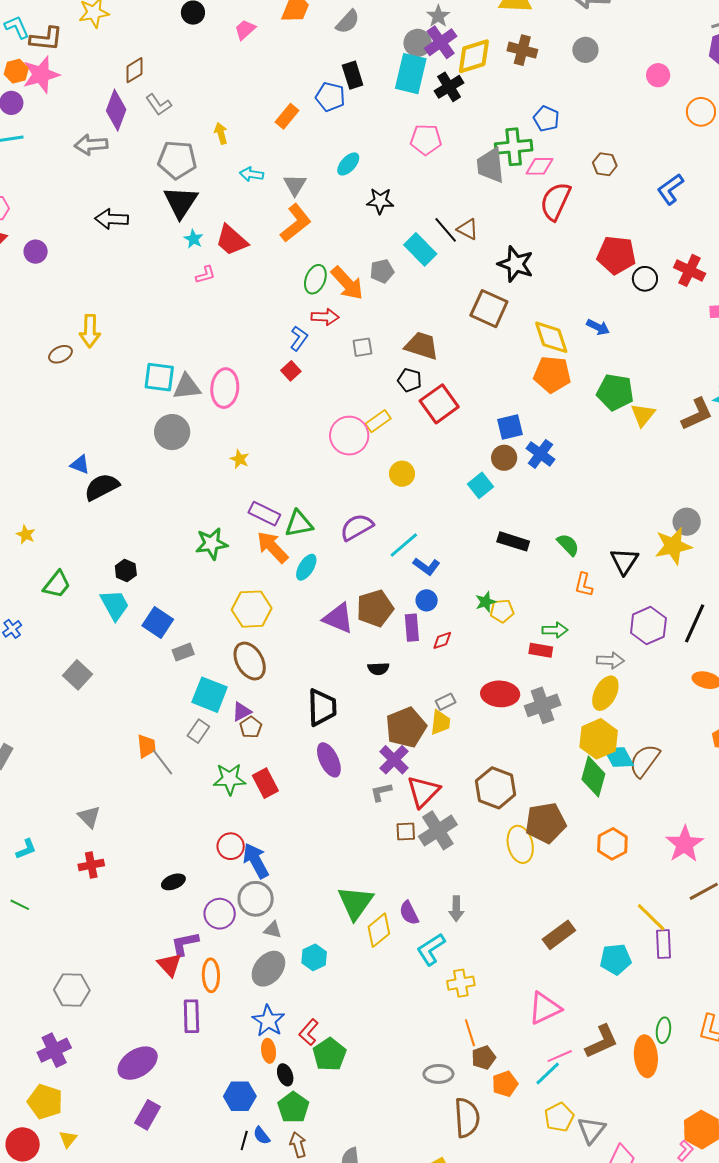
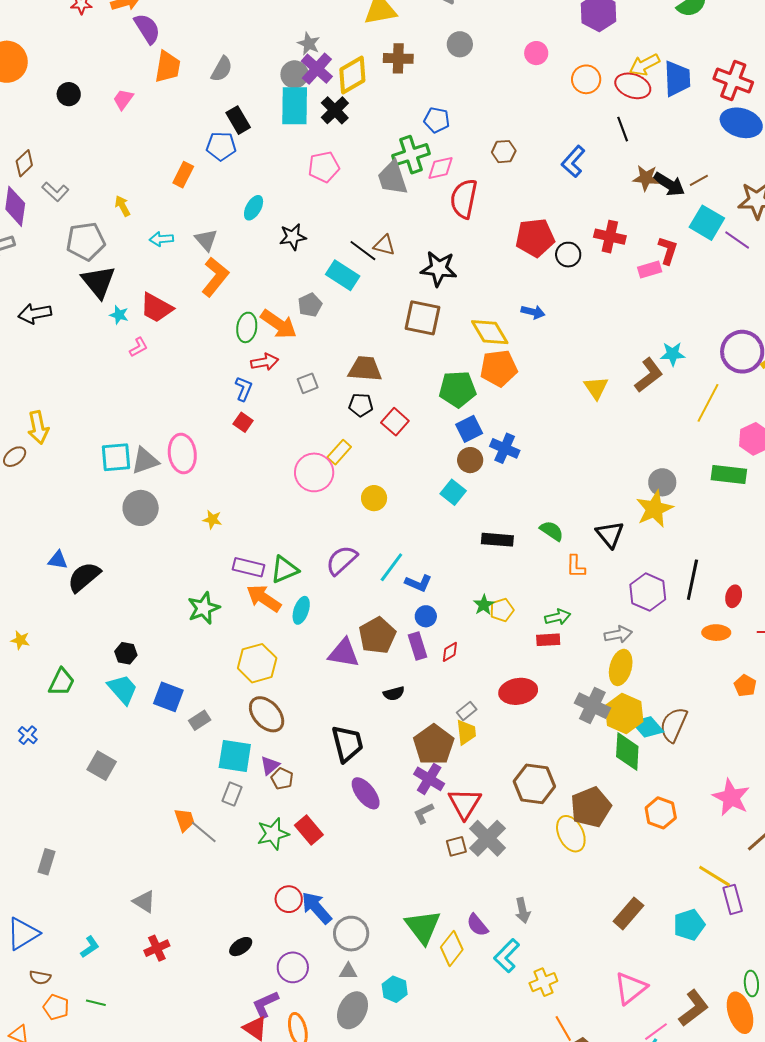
green pentagon: (615, 392) -> (458, 389), moved
red square: (439, 404) -> (395, 422), size x0.7
gray cross: (543, 705) -> (592, 706), moved, turned -32
gray circle: (256, 899) -> (351, 934), moved

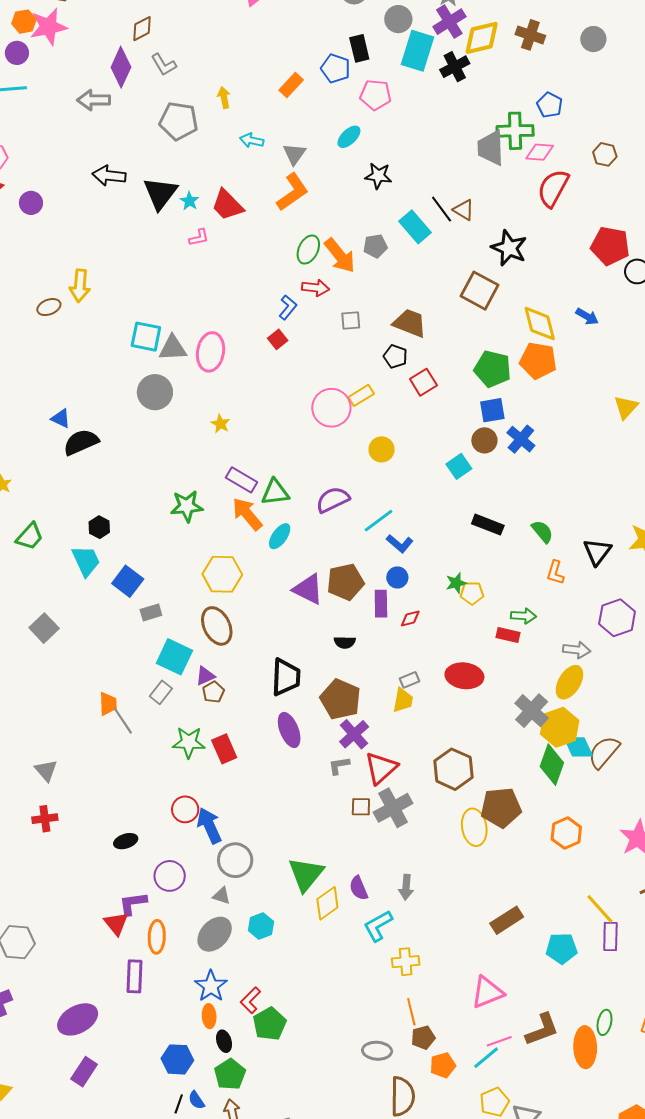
gray circle: (294, 74) -> (398, 19), moved
pink pentagon: (324, 167) -> (376, 95), moved
black triangle: (98, 282) -> (160, 193), moved
brown pentagon: (434, 745) -> (340, 699), moved, turned -30

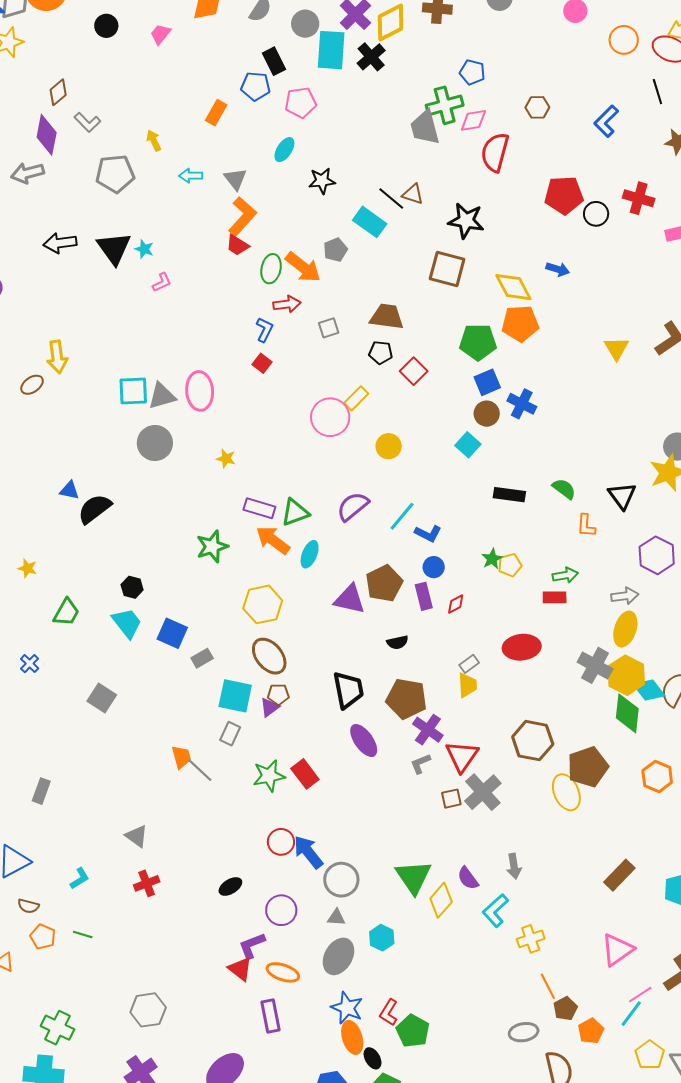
red trapezoid: (227, 205) -> (237, 245), moved, size x0.7
brown pentagon: (213, 692) -> (278, 694), moved, turned -30
orange ellipse: (157, 937) -> (283, 972), turned -60
orange ellipse: (209, 1016) -> (352, 1037), size x1.4

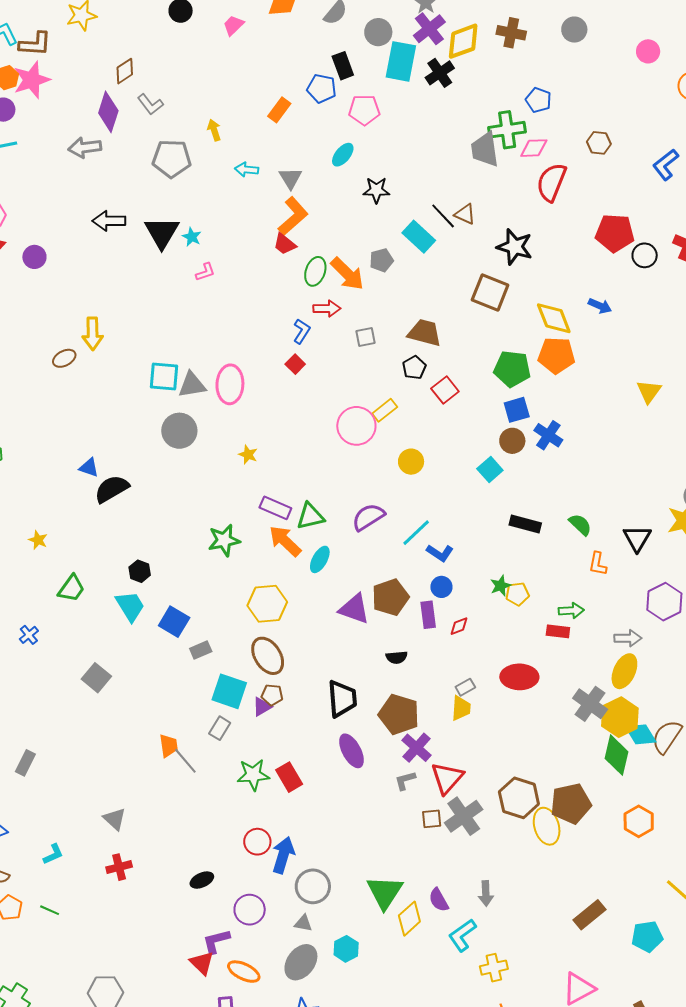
black pentagon: (381, 353) -> (414, 368), turned 30
brown hexagon: (533, 741) -> (519, 798), moved
blue arrow: (308, 852) -> (283, 855), turned 48

